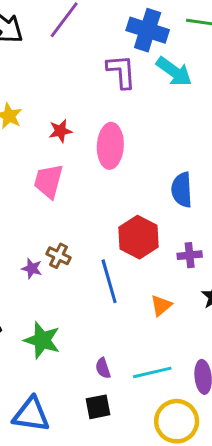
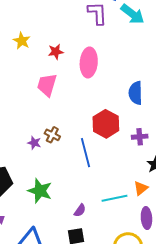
orange triangle: (161, 305) -> (141, 188), moved
purple semicircle: (103, 368) -> (80, 210), turned -128
cyan line: (152, 372) -> (115, 198), moved

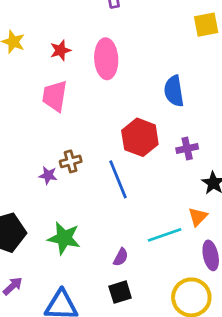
brown cross: (52, 135) -> (71, 161), turned -35

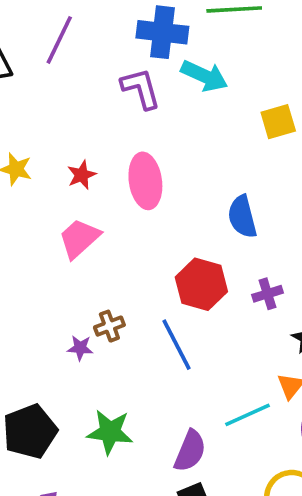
pink trapezoid: (55, 96) -> (79, 238), turned 44
purple semicircle: (121, 257) -> (190, 451), size x1.6

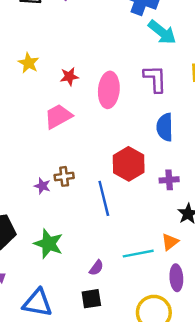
purple L-shape: (141, 89) -> (155, 79), moved
purple semicircle: (190, 451) -> (96, 268), size x0.6

